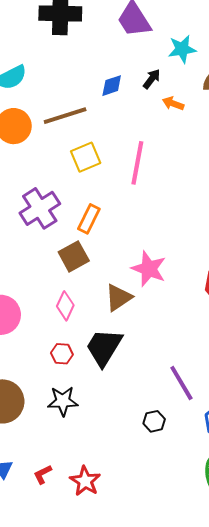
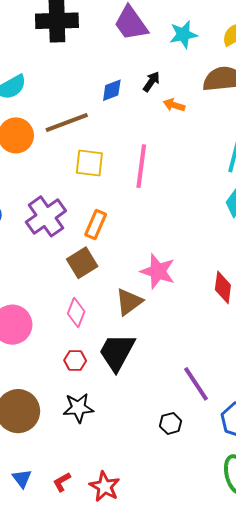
cyan star: (182, 49) -> (183, 35), moved
yellow square: (86, 157) -> (89, 163), turned 32

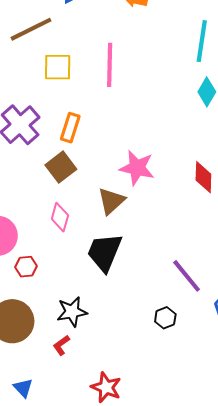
red hexagon: (75, 361) -> (26, 267), moved
red L-shape: (62, 482) -> (61, 345), moved

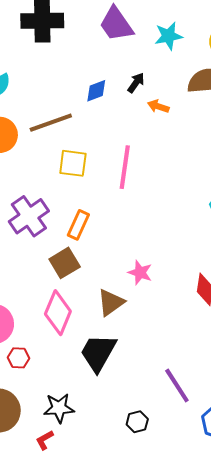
pink star: (137, 168) -> (140, 273), size x0.7
pink diamond: (60, 217) -> (58, 313), size x1.5
black hexagon: (165, 318) -> (137, 422), moved

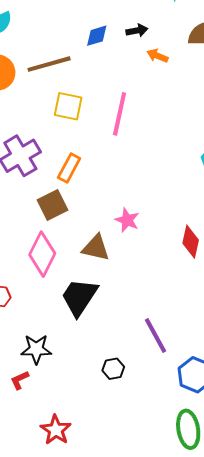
black arrow: (136, 83) -> (137, 30), turned 40
brown triangle: (111, 302) -> (96, 248), turned 44

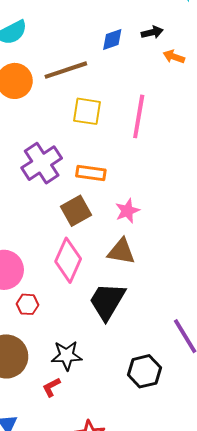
orange rectangle: (69, 168) -> (91, 173), turned 72
pink star: (127, 220) -> (127, 211), moved, turned 30
black hexagon: (113, 369) -> (144, 371), size x1.5

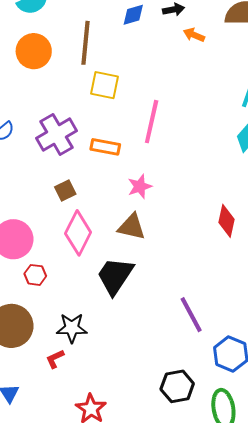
brown line: (66, 70) -> (86, 43), turned -69
pink line: (139, 116) -> (152, 122), moved
brown square: (76, 211) -> (65, 190), moved, size x0.7
black hexagon: (144, 371) -> (177, 386), moved

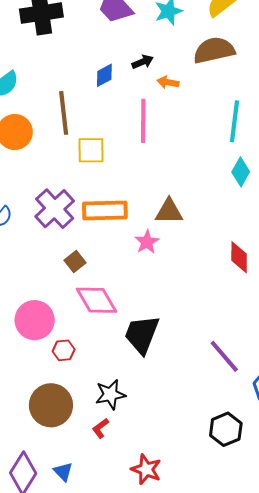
pink line: (152, 122) -> (143, 121), moved
orange rectangle: (105, 147) -> (105, 211), size x1.5
brown triangle: (132, 227) -> (169, 211), moved
pink diamond: (78, 233) -> (96, 300), turned -45

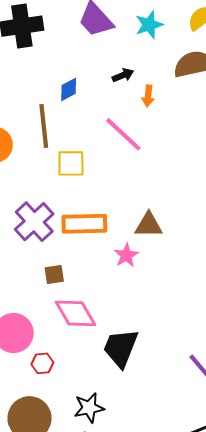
blue diamond: (104, 75) -> (69, 89), moved
orange arrow: (168, 82) -> (148, 96), turned -95
pink line: (143, 121) -> (123, 134), turned -48
brown square: (75, 261) -> (54, 275), turned 30

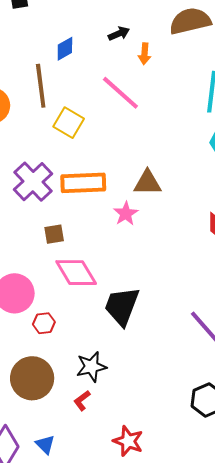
yellow square: (71, 163) -> (69, 123), turned 32

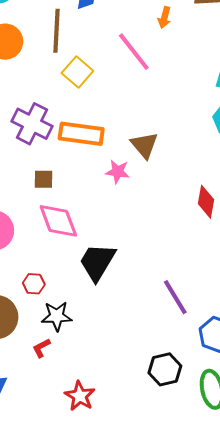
purple cross: (33, 182) -> (32, 124), turned -30
brown triangle: (147, 183) -> (144, 145), turned 40
pink star: (126, 214) -> (118, 172), turned 30
red hexagon: (44, 323) -> (34, 284), moved

